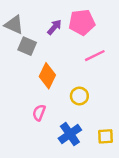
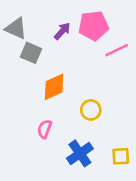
pink line: (95, 56) -> (117, 50), moved
orange diamond: (47, 76) -> (54, 87), turned 40

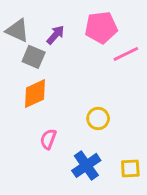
purple arrow: (62, 31) -> (56, 35), moved
orange diamond: (54, 87) -> (35, 94), moved

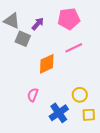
pink line: (126, 54) -> (74, 48), moved
orange diamond: (35, 94) -> (47, 64), moved
yellow circle: (98, 119) -> (80, 95), moved

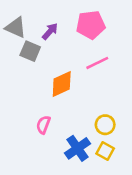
yellow square: (89, 115) -> (105, 151), moved, turned 32

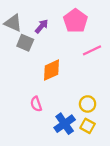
pink pentagon: (91, 25) -> (76, 21), turned -30
pink line: (97, 63) -> (92, 50), moved
pink semicircle: (43, 125) -> (36, 104), turned -40

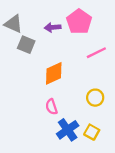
purple arrow: (42, 26) -> (53, 27), moved, turned -136
pink semicircle: (36, 104) -> (51, 107), moved
yellow circle: (88, 104) -> (95, 98), moved

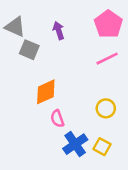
pink pentagon: (79, 22) -> (108, 24), moved
purple arrow: (53, 27) -> (59, 31), turned 77
orange diamond: (54, 73) -> (46, 92), moved

